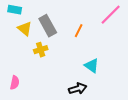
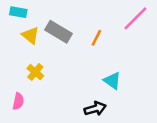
gray rectangle: (48, 26) -> (59, 32), turned -30
yellow cross: (41, 50) -> (35, 72), moved, turned -32

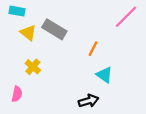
orange line: (96, 38) -> (93, 49), moved

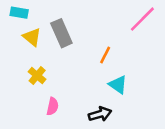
gray rectangle: (54, 29) -> (61, 33), turned 35
pink semicircle: (17, 94) -> (52, 106), moved

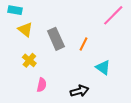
gray rectangle: (61, 33) -> (56, 39), moved
cyan triangle: (118, 85) -> (103, 67), moved

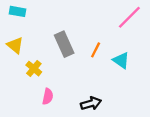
yellow triangle: (25, 30) -> (15, 45), moved
cyan triangle: (103, 67) -> (121, 60), moved

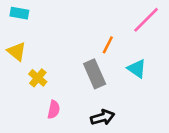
gray rectangle: (64, 44) -> (95, 74), moved
orange line: (96, 50) -> (108, 45), moved

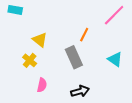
yellow triangle: (17, 51) -> (40, 40), moved
cyan triangle: (137, 69) -> (115, 59), moved

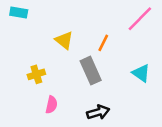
yellow triangle: (40, 40) -> (64, 40), moved
yellow cross: (30, 60) -> (36, 74), turned 32

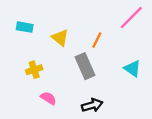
cyan rectangle: (19, 12) -> (25, 27), moved
pink semicircle: (52, 105) -> (48, 98), turned -70

